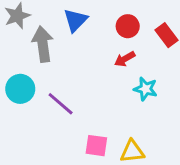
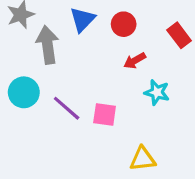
red circle: (128, 26) -> (124, 24), moved
pink square: (96, 146) -> (105, 115), moved

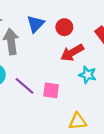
red arrow: (135, 61) -> (72, 53), size x1.5

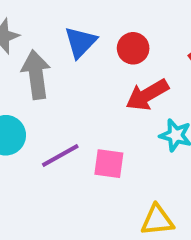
purple line: (24, 86) -> (60, 155), turned -70

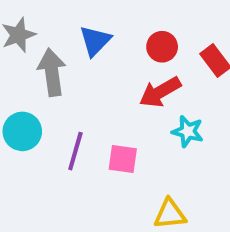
red circle: (133, 48) -> (162, 47), moved
purple line: (60, 155) -> (75, 151), turned -45

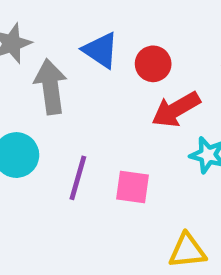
blue triangle: (95, 41) -> (101, 50), turned -40
red circle: (162, 47) -> (153, 64), moved

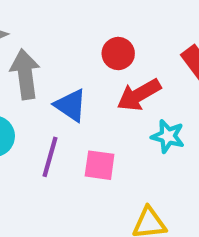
blue triangle: (101, 50) -> (71, 105), moved

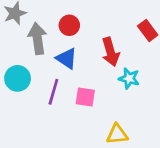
red circle: (118, 54) -> (69, 25), moved
red arrow: (139, 95) -> (110, 52), turned -76

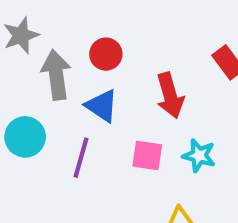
cyan star: (129, 78) -> (199, 156), moved
pink square: (85, 97) -> (147, 156), moved

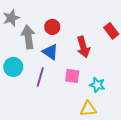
cyan star: (199, 156) -> (97, 85), moved

